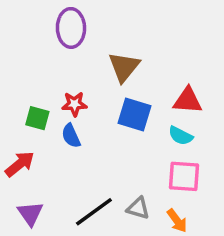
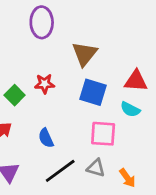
green square: (37, 118) -> (15, 95), turned 30
blue semicircle: (71, 136) -> (46, 138), moved
pink square: (184, 176) -> (103, 134), moved

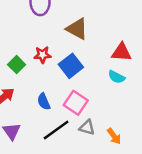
brown triangle: (84, 54) -> (77, 29), turned -40
blue square: (93, 92) -> (71, 66), moved, turned 35
pink square: (103, 134) -> (76, 103), moved, turned 30

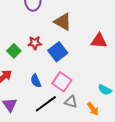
cyan semicircle: (117, 77) -> (105, 90), moved

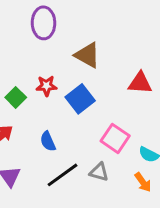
pink square: (62, 82) -> (115, 138), moved
orange arrow: (93, 109) -> (143, 182), moved

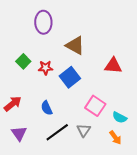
green square: (16, 97) -> (23, 61), moved
gray triangle: (99, 172) -> (84, 130), turned 48

